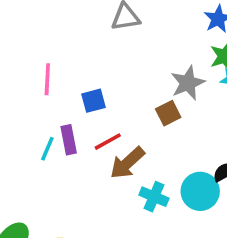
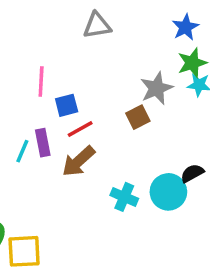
pink line: (47, 79) -> (41, 82), moved
red line: (108, 142) -> (80, 129), moved
brown arrow: (127, 163) -> (78, 161), moved

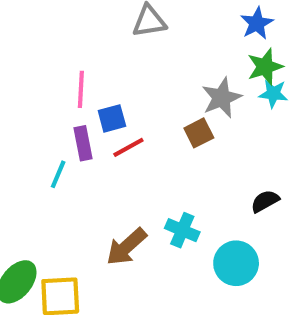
purple rectangle: (43, 143) -> (83, 143), moved
brown arrow: (78, 161) -> (126, 247), moved
cyan circle: (168, 192) -> (236, 263), moved

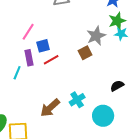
pink line: (81, 89) -> (28, 32), turned 30
cyan cross: (182, 230) -> (77, 100), turned 35

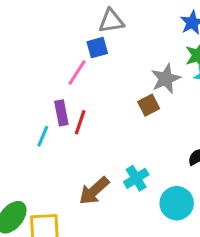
pink line: (28, 32) -> (77, 72), moved
blue square: (43, 46) -> (97, 48), moved
red line: (51, 60) -> (80, 122), moved, turned -42

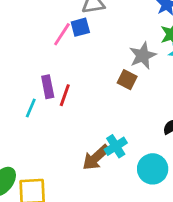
pink line: (77, 72) -> (62, 34), moved
brown square: (149, 105) -> (127, 80), turned -36
brown arrow: (94, 191) -> (96, 158), moved

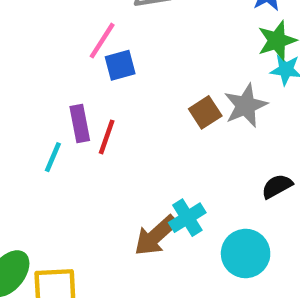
blue square: (80, 27) -> (120, 65), moved
gray star: (143, 56) -> (246, 106), moved
brown square: (127, 80) -> (205, 112), turned 30

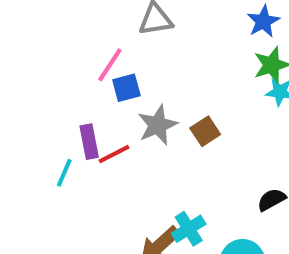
gray star: (246, 106) -> (158, 125), moved
red line: (107, 137) -> (114, 154), turned 44

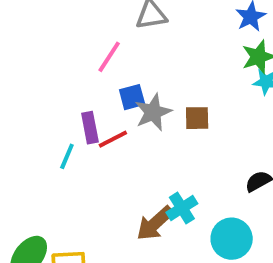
blue square: (126, 88) -> (132, 97), moved
brown square: (205, 131) -> (197, 118), turned 32

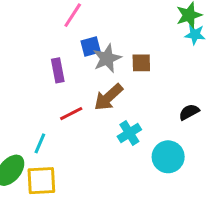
red line: (113, 139) -> (71, 114), moved
cyan line: (67, 156) -> (40, 143), moved
brown arrow: (155, 223) -> (108, 97), moved

